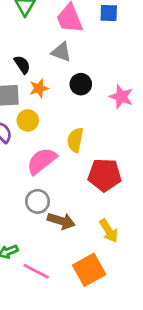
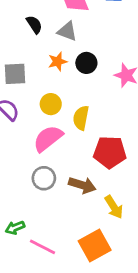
black semicircle: (22, 65) -> (34, 24), moved
orange star: (39, 88) -> (58, 62), moved
yellow circle: (28, 120) -> (51, 104), moved
brown arrow: (61, 221) -> (82, 185), moved

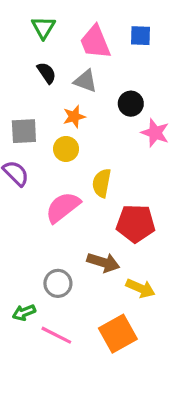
black circle: (86, 63) -> (131, 104), moved
yellow circle: (51, 104) -> (66, 149), moved
gray circle: (44, 178) -> (58, 283), moved
yellow arrow: (114, 207) -> (141, 288), turned -35

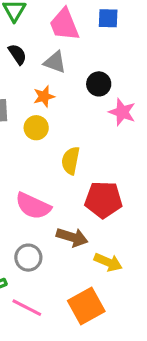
pink semicircle: (63, 207) -> (33, 206), moved, turned -117

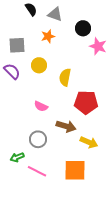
yellow circle: (36, 128) -> (39, 65), moved
pink semicircle: (33, 206) -> (41, 106), size x0.6
orange square: (86, 306) -> (75, 170), turned 30

